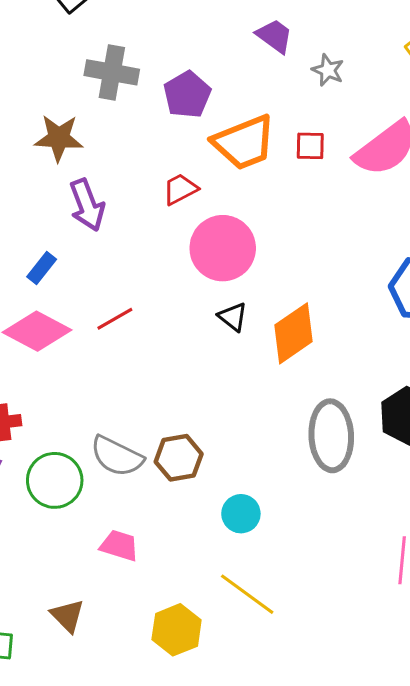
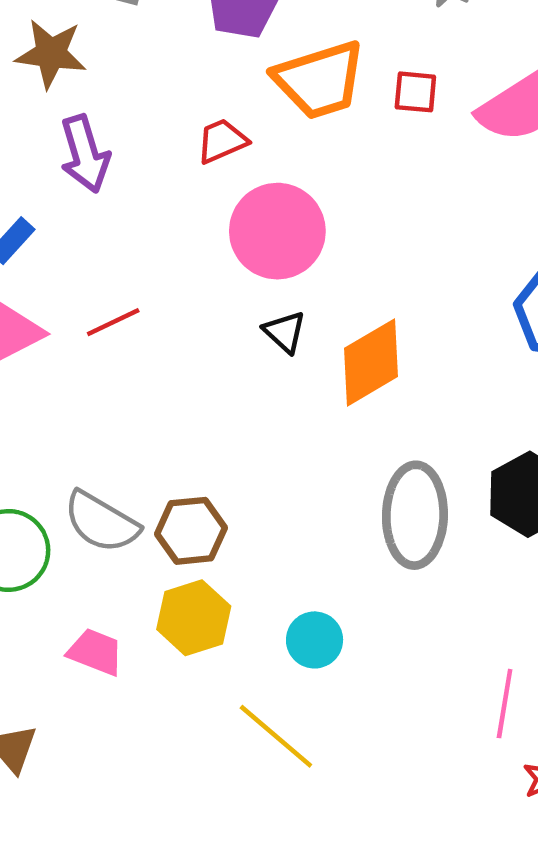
cyan circle: (241, 514) -> (315, 640), moved
yellow hexagon: (177, 630) -> (194, 618), moved

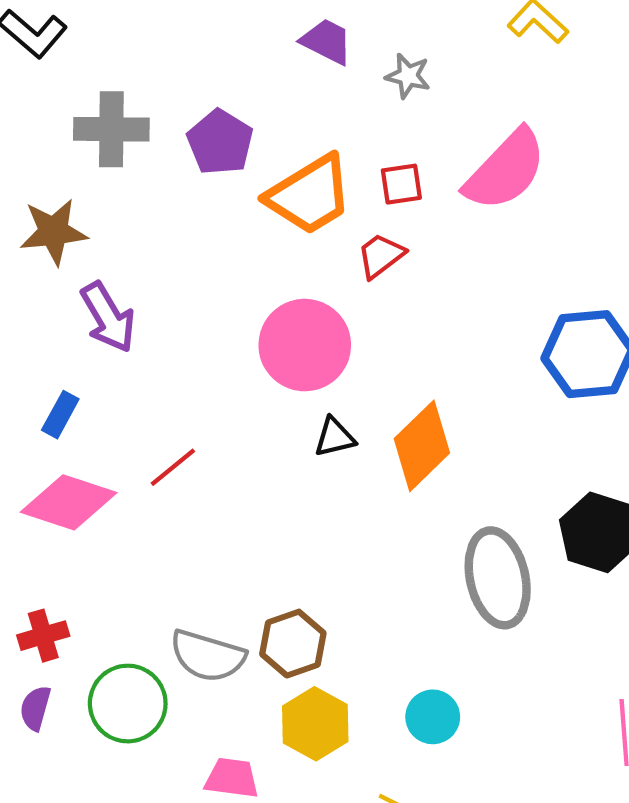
red trapezoid: (222, 141) -> (381, 256), moved
black triangle: (285, 332) -> (335, 437), turned -42

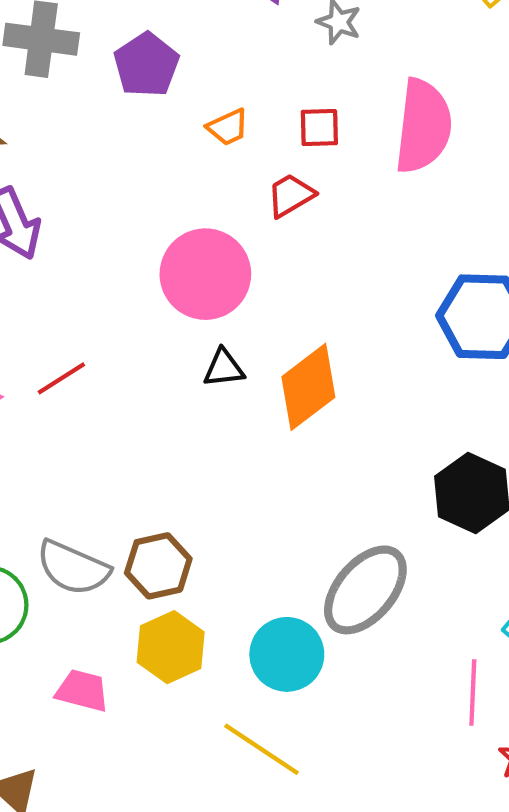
pink semicircle: (505, 170) -> (423, 126), turned -44
orange trapezoid: (310, 195) -> (228, 127), size x0.5
gray ellipse: (498, 578) -> (365, 590), moved, turned 46
cyan circle: (433, 717) -> (287, 654), size x1.4

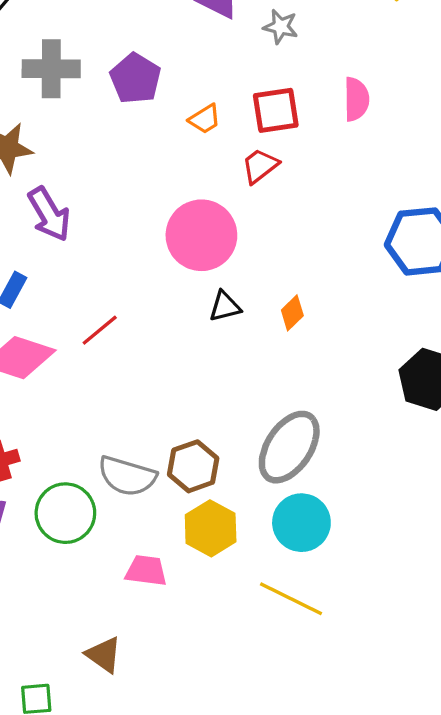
pink semicircle: (423, 126) -> (356, 99), size x0.6
red square: (319, 127) -> (276, 110), size x1.4
orange diamond: (308, 387) -> (292, 313), size x0.5
gray ellipse: (365, 590) -> (289, 447), moved

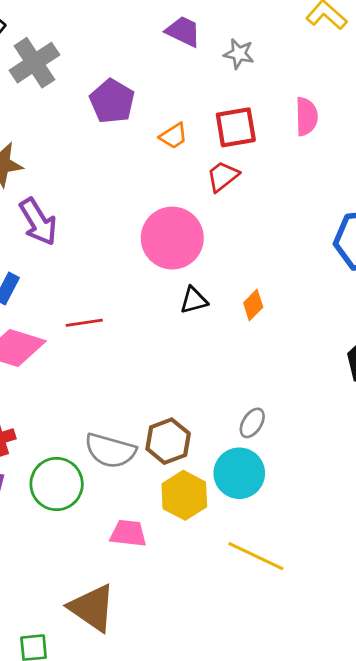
gray cross: (51, 69) -> (34, 63), moved, turned -33
red line: (100, 330) -> (84, 323), turned 32
gray ellipse: (289, 447) -> (252, 423), size x0.5
cyan circle: (301, 523) -> (239, 473), moved
brown triangle: (104, 655) -> (92, 608), size x1.5

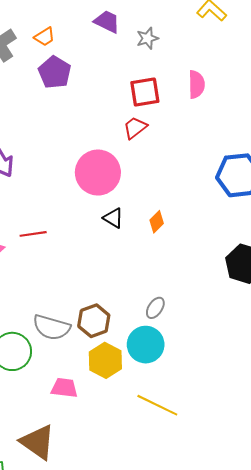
gray star: (239, 54) -> (147, 38), turned -30
orange trapezoid: (174, 136) -> (45, 37), moved
black triangle: (194, 300) -> (113, 218), turned 45

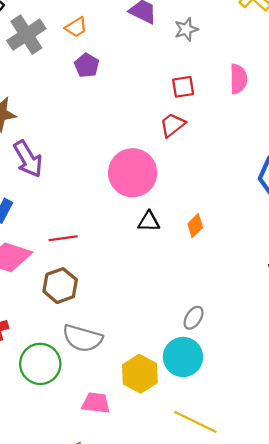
purple pentagon: (55, 72) -> (87, 65), size x0.7
red square: (145, 92) -> (183, 87), size x0.7
black triangle: (113, 218) -> (149, 222), turned -30
brown hexagon: (94, 321) -> (60, 286), moved

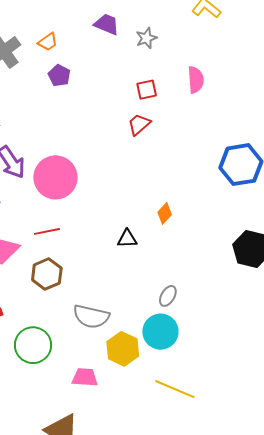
pink circle: (133, 173) -> (55, 177), moved
black triangle: (149, 222) -> (127, 239), moved
gray semicircle: (82, 338) -> (91, 316), moved

